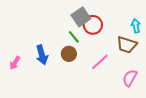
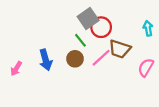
brown trapezoid: (127, 45) -> (120, 49), moved
pink line: (100, 62) -> (101, 58), moved
pink semicircle: (130, 78) -> (146, 68), moved

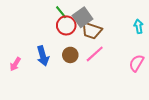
red circle: (101, 27) -> (66, 25), moved
green line: (80, 40) -> (61, 12), moved
brown trapezoid: (120, 49) -> (92, 31), moved

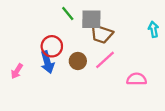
gray square: (83, 17) -> (91, 19), turned 36
red circle: (66, 25) -> (52, 46), moved
pink semicircle: (136, 63) -> (137, 79), moved, turned 60

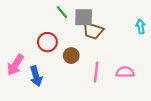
pink line: (105, 60) -> (96, 72), moved, turned -42
blue arrow: (47, 62) -> (36, 76), moved
pink arrow: (17, 71) -> (15, 65), size x1.5

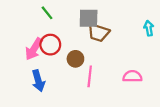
green line: (62, 12) -> (47, 13), moved
pink arrow: (15, 65) -> (34, 49), moved
pink line: (96, 72) -> (90, 76), moved

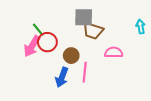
green line: (47, 13) -> (38, 30), moved
pink semicircle: (132, 76) -> (114, 52), moved
blue arrow: (38, 81) -> (62, 77), moved, turned 36

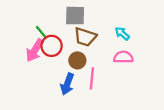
gray square: (84, 17) -> (75, 16), moved
cyan arrow: (141, 27) -> (122, 34), moved, turned -40
brown trapezoid: (93, 31) -> (85, 37), moved

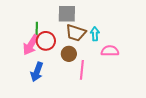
green line: (41, 32) -> (37, 29), turned 40
cyan arrow: (122, 34) -> (95, 34), moved, turned 48
blue arrow: (67, 84) -> (37, 72), moved

